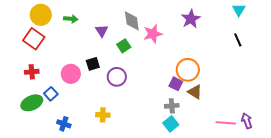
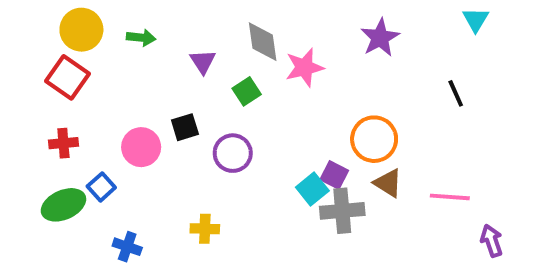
black line: (238, 40) -> (456, 93), moved
purple square: (176, 84) -> (334, 175), moved
gray cross: (172, 106) -> (342, 211), size x1.5
pink line: (226, 123) -> (450, 197), moved
cyan square: (171, 124) -> (312, 189), moved

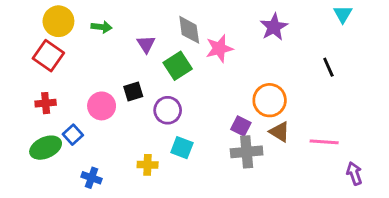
green square: (247, 91) -> (178, 66), size x1.4
cyan square: (312, 189) -> (182, 148), moved, turned -30

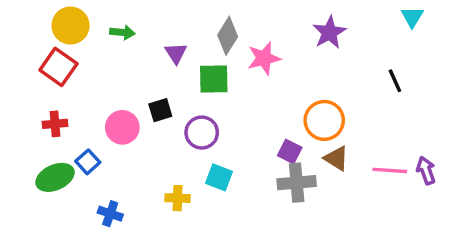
gray diamond: (189, 30) -> (228, 36), turned 40
green square: (178, 66) -> (214, 79), turned 32
purple arrow: (354, 173) -> (426, 170), moved

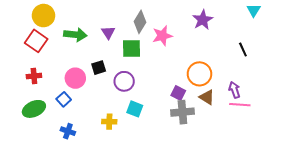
green arrow: (122, 32) -> (75, 35), moved, size x1.5
blue square: (88, 162) -> (64, 99), moved
purple arrow: (426, 170) -> (234, 90), moved

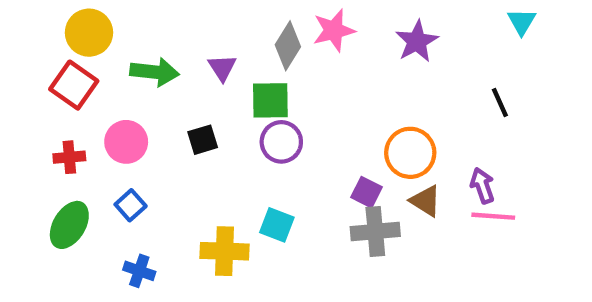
pink star: (162, 36) -> (334, 30), moved
pink circle: (75, 78) -> (126, 142), moved
purple circle: (124, 81) -> (281, 142), moved
green ellipse: (34, 109) -> (69, 225), turned -35
yellow cross: (109, 122) -> (224, 251), size x1.5

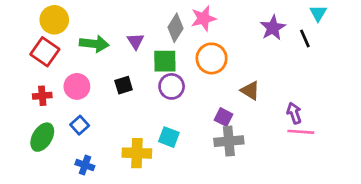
purple star: (417, 41) -> (273, 28), moved
black line: (500, 103) -> (305, 38), moved
orange circle: (410, 153) -> (212, 58), moved
brown triangle: (426, 201) -> (250, 90), moved

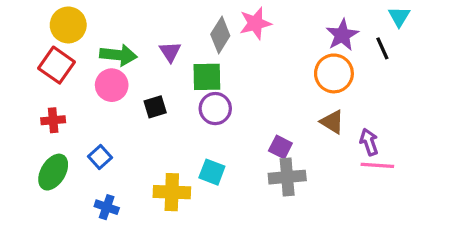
orange circle: (212, 58) -> (334, 73), moved
pink circle: (77, 86) -> (112, 85), moved
brown triangle: (250, 90) -> (332, 122), moved

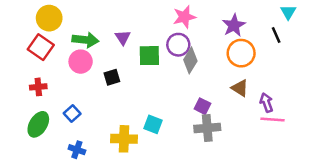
gray diamond: (220, 35) -> (190, 60), moved
purple star: (342, 35) -> (234, 25), moved
purple circle: (215, 109) -> (178, 45), moved

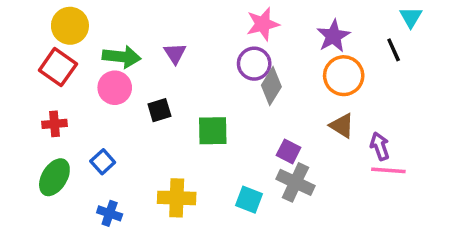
green square: (149, 56) -> (213, 131), moved
cyan square: (153, 124) -> (249, 200), moved
gray cross: (207, 128) -> (295, 182), turned 30

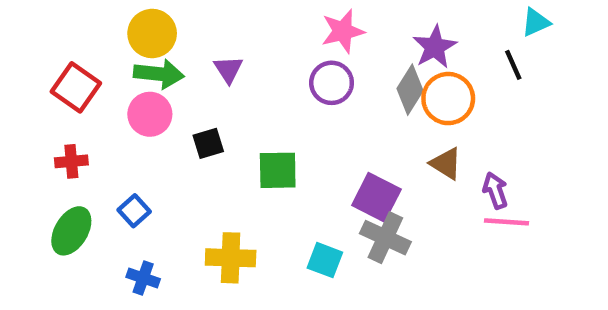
cyan triangle: (411, 17) -> (536, 22), turned 35
yellow circle: (70, 26) -> (152, 33), moved
gray diamond: (271, 86) -> (410, 90), moved
purple square: (289, 151) -> (376, 197), size x1.5

